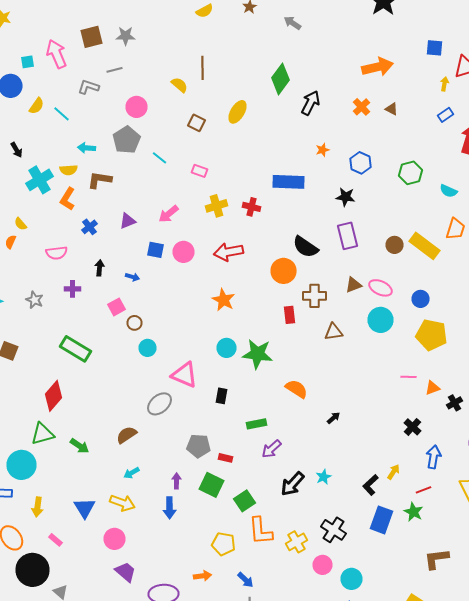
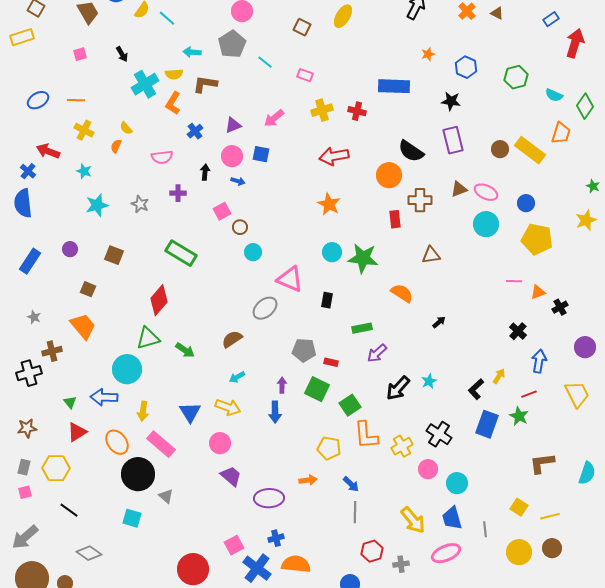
pink circle: (184, 252) -> (232, 156), moved
brown triangle: (334, 332) -> (431, 255), moved
pink rectangle: (56, 540) -> (161, 444), size x2.0

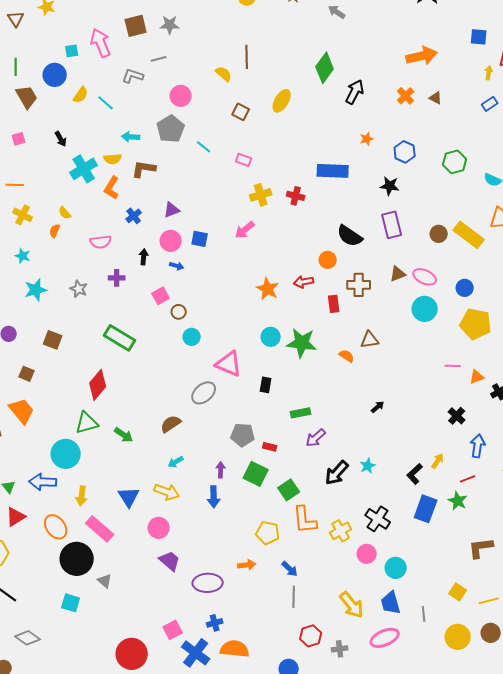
pink arrow: (274, 118) -> (245, 230), moved
red arrow: (334, 156) -> (304, 282), moved, size x0.7
orange circle: (389, 175) -> (328, 260), size x0.7
orange semicircle: (402, 293) -> (347, 356), moved, size x0.7

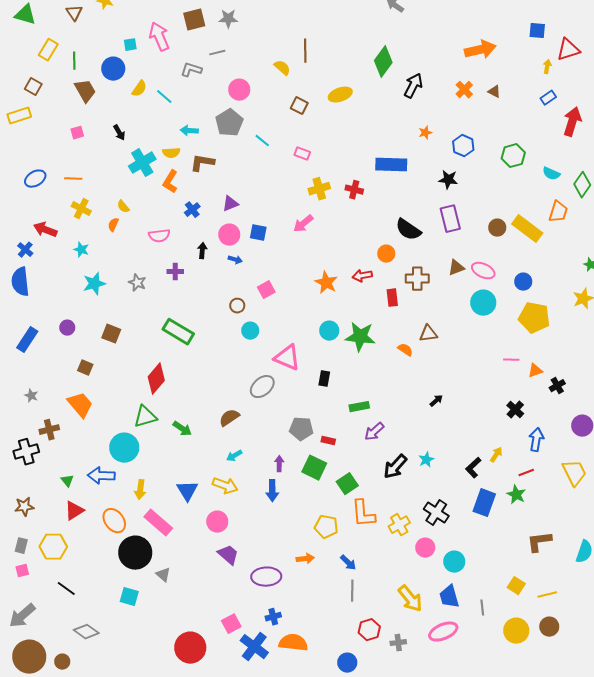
yellow ellipse: (282, 101) -> (340, 95), turned 40
pink square: (161, 296) -> (266, 290), moved

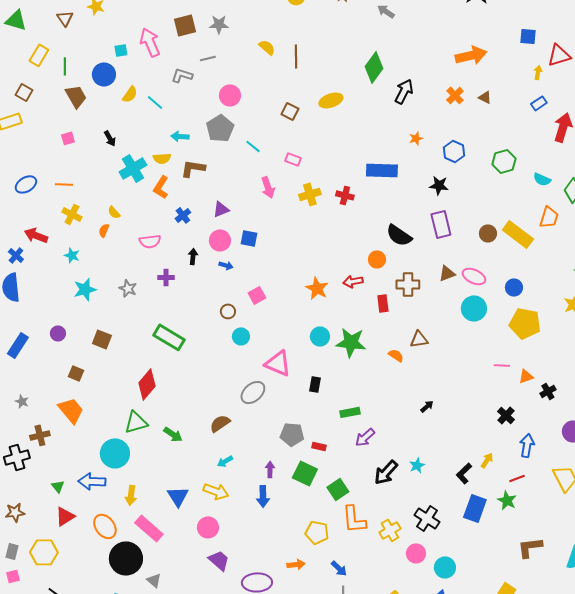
yellow semicircle: (282, 68) -> (267, 47), moved
pink arrow: (303, 224) -> (268, 187), moved, turned -70

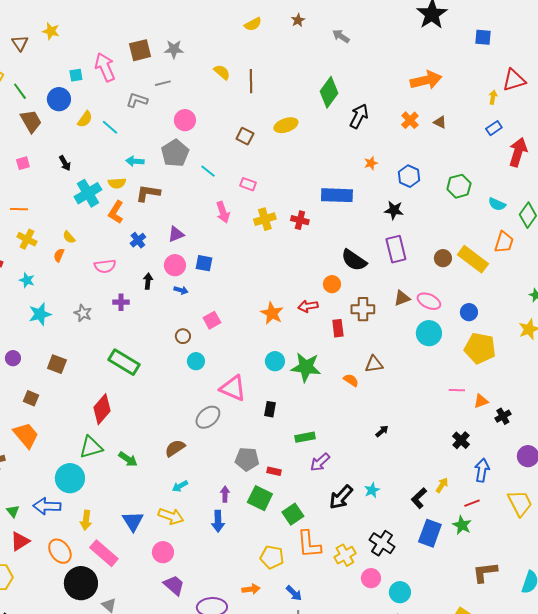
blue square: (528, 36) -> (483, 37), moved
green line: (65, 66) -> (20, 91), turned -36

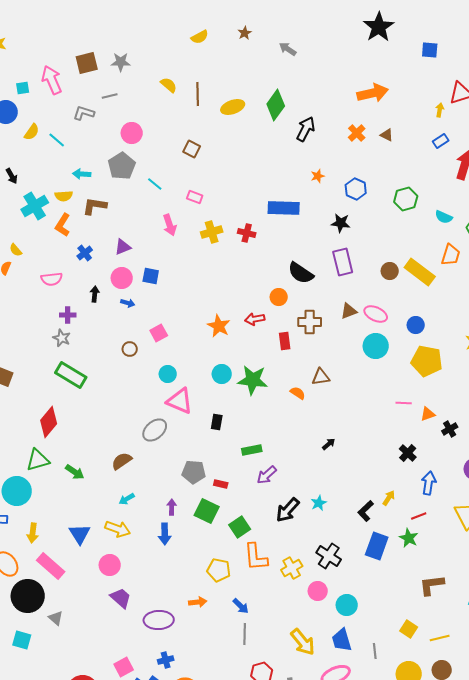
yellow ellipse: (286, 125) -> (233, 107), moved
gray star: (83, 313) -> (62, 338), moved
cyan circle: (196, 361) -> (168, 374), moved

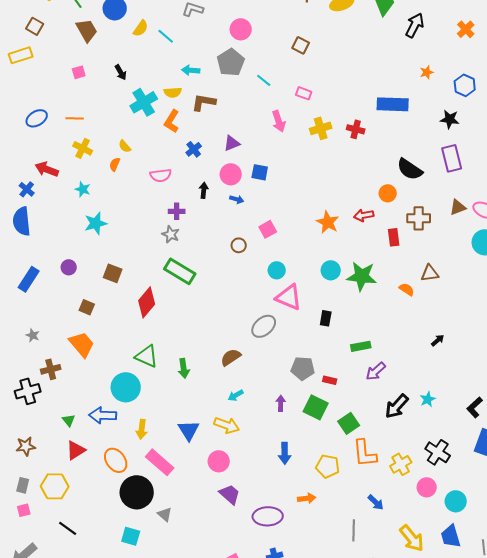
red diamond: (49, 422) -> (147, 302), moved
green triangle: (38, 460) -> (147, 356), turned 40
green arrow: (75, 472) -> (184, 368), turned 48
blue arrow: (165, 534) -> (285, 453), moved
blue arrow: (241, 606) -> (376, 502), moved

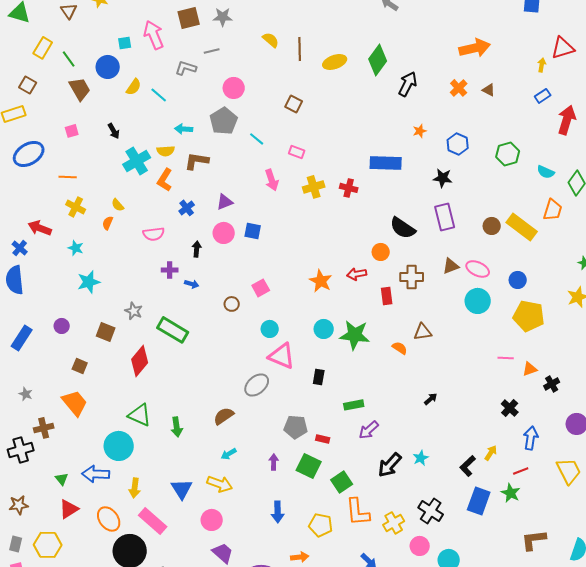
blue ellipse: (37, 118) -> (29, 154), moved, size x1.4
blue arrow: (237, 199) -> (192, 284), moved
gray star: (171, 234) -> (134, 311), moved

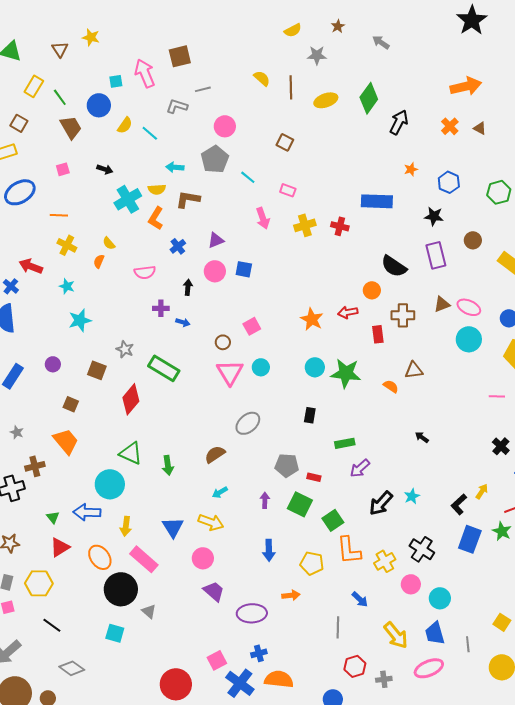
gray star: (223, 17) -> (317, 55), moved
black arrow: (114, 131) -> (105, 169), turned -42
brown circle: (492, 226) -> (473, 240), moved
pink triangle: (282, 356) -> (230, 372), moved, turned 36
black arrow: (431, 399) -> (422, 437), turned -104

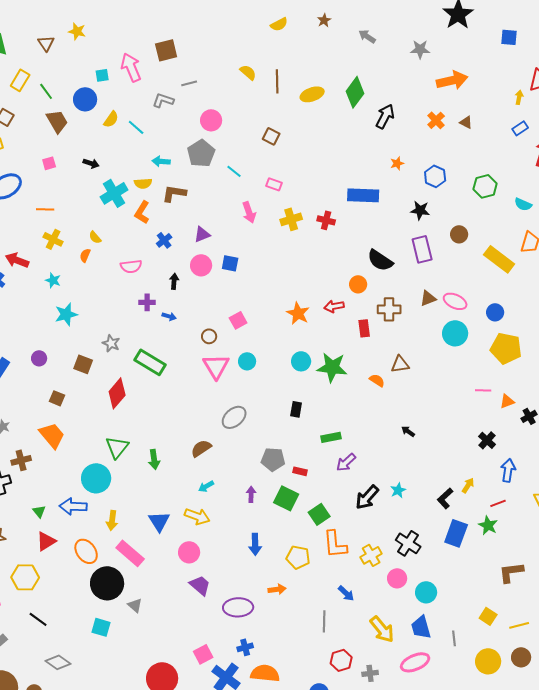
gray star: (317, 55) -> (420, 49), moved
green triangle: (131, 453) -> (117, 447), turned 45

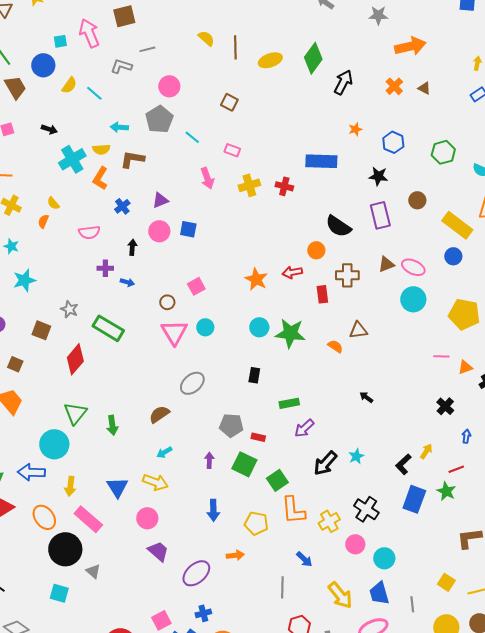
blue circle: (495, 312) -> (453, 256), moved
blue arrow: (508, 470) -> (466, 436), size x0.6
purple ellipse: (238, 607) -> (196, 573), turned -40

